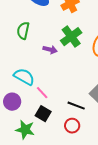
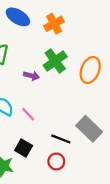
pink line: (42, 93) -> (28, 114), moved

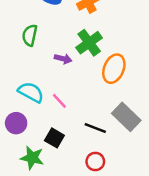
orange ellipse: (90, 70) -> (114, 69), moved
red circle: (56, 162) -> (95, 161), moved

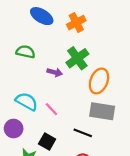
green semicircle: (30, 35) -> (25, 52), turned 90
gray rectangle: (126, 117) -> (102, 111), moved, turned -35

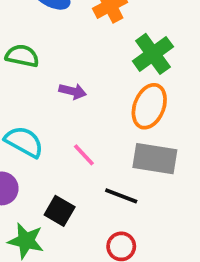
green cross: (77, 58) -> (153, 54), moved
pink line: (51, 109) -> (84, 155), moved

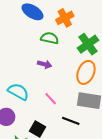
green semicircle: (22, 56) -> (50, 38), moved

